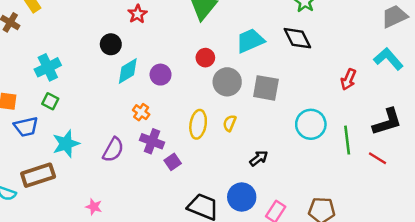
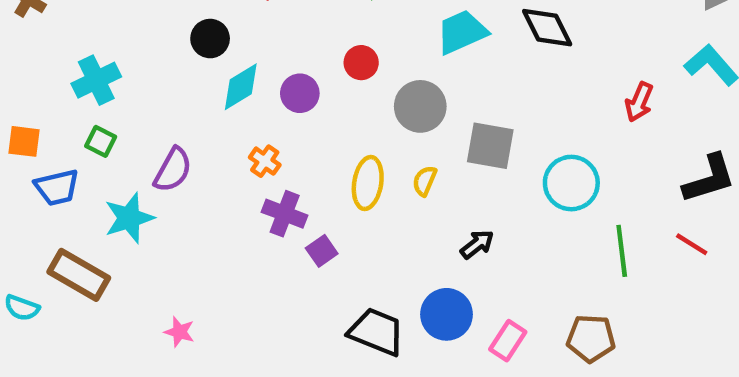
red circle: (205, 58) -> (361, 63), moved
gray square: (266, 88) -> (490, 146), moved
green line: (347, 140) -> (622, 251), moved
purple semicircle: (113, 150) -> (173, 170), moved
brown rectangle: (38, 175) -> (79, 275), turned 48

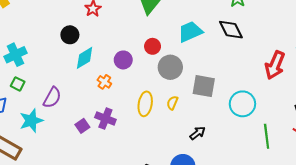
red circle: (361, 63) -> (153, 46), moved
purple circle: (300, 93) -> (123, 60), moved
red arrow: (639, 102) -> (275, 65), size x1.5
orange cross: (265, 161) -> (104, 82), moved
purple square: (322, 251) -> (82, 126), moved

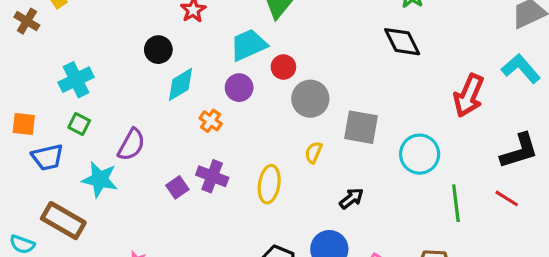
cyan trapezoid: (190, 32) -> (249, 45), moved
yellow ellipse: (145, 104) -> (269, 184), moved
cyan star: (31, 121) -> (100, 179), turned 30

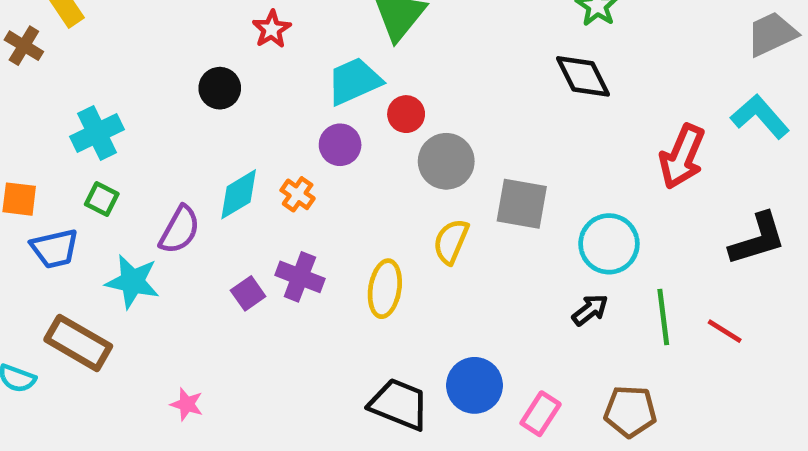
cyan diamond: (180, 84) -> (239, 194), moved
yellow semicircle: (313, 153) -> (451, 241), size x1.4
black arrow: (351, 198) -> (590, 310), moved
red line: (507, 198) -> (725, 331), moved

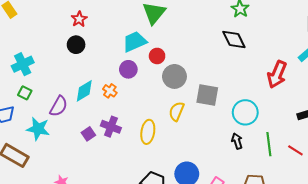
red star: (272, 29) -> (79, 19), moved
black arrow: (590, 310) -> (237, 141), turned -70

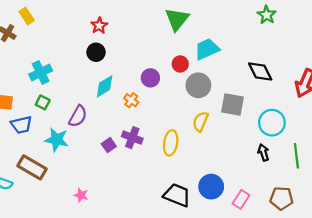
black diamond: (234, 40) -> (260, 71), moved
cyan trapezoid: (134, 42) -> (207, 49), moved
cyan diamond: (84, 91) -> (105, 86), moved

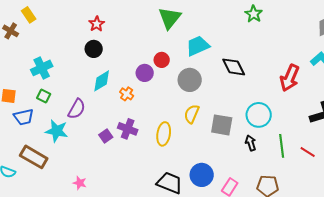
red circle: (180, 64) -> (162, 60), moved
black diamond: (260, 71) -> (234, 67), moved
gray square: (232, 105) -> (222, 125), moved

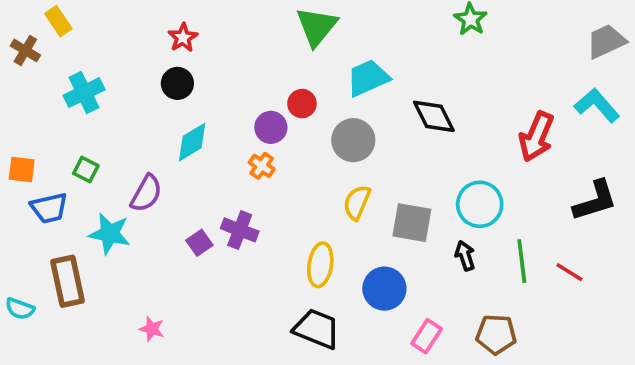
cyan cross: (42, 68) -> (84, 93), moved
orange cross: (127, 94) -> (262, 166), moved
yellow ellipse: (164, 134) -> (320, 265), moved
brown rectangle: (34, 157) -> (68, 281), turned 48
blue circle: (202, 175) -> (384, 289), moved

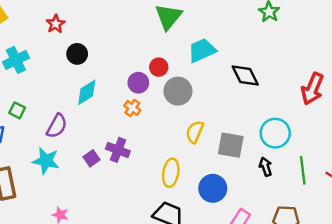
red star: (183, 38) -> (56, 24), moved
gray circle: (353, 140) -> (178, 91), moved
cyan star: (110, 234) -> (46, 161), moved

